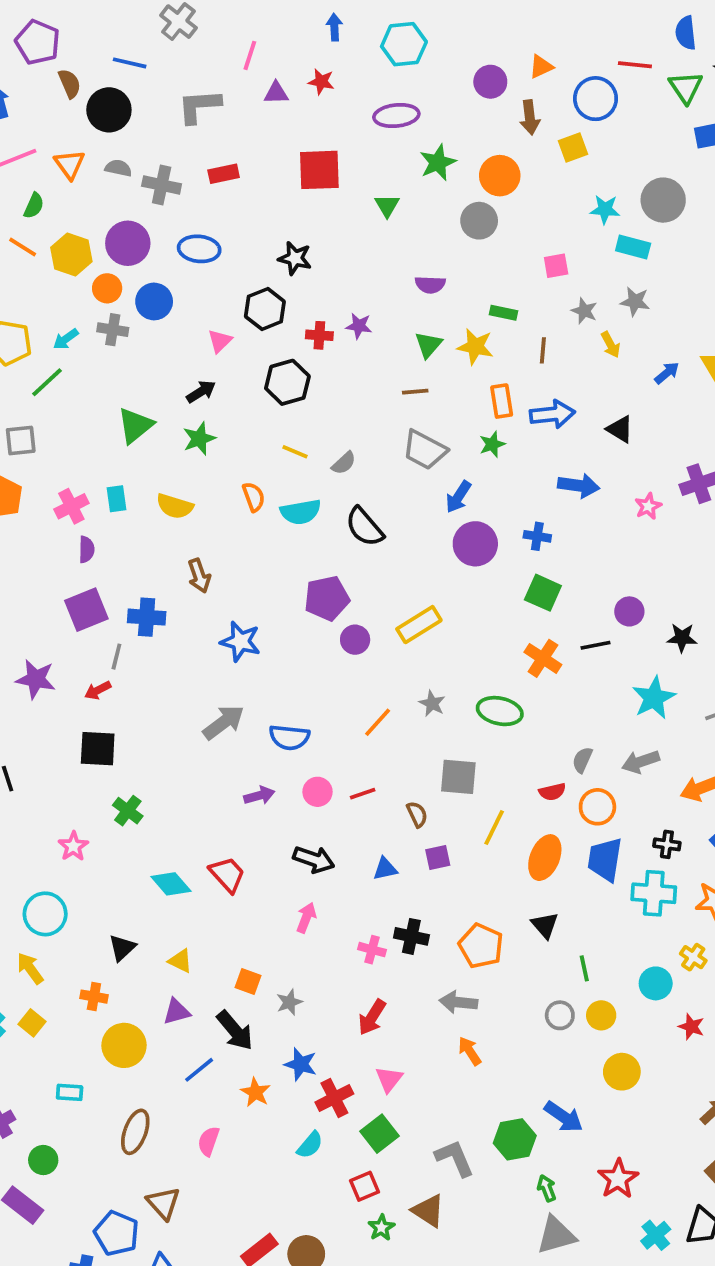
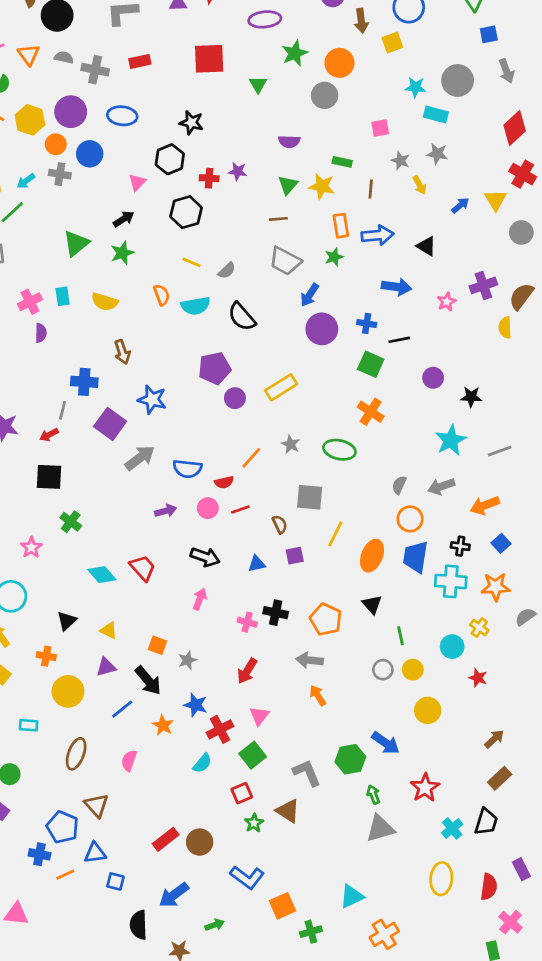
purple square: (86, 610) -> (110, 424), moved, turned -32
black line: (596, 645) -> (399, 340), moved
red semicircle: (552, 792) -> (224, 482), moved

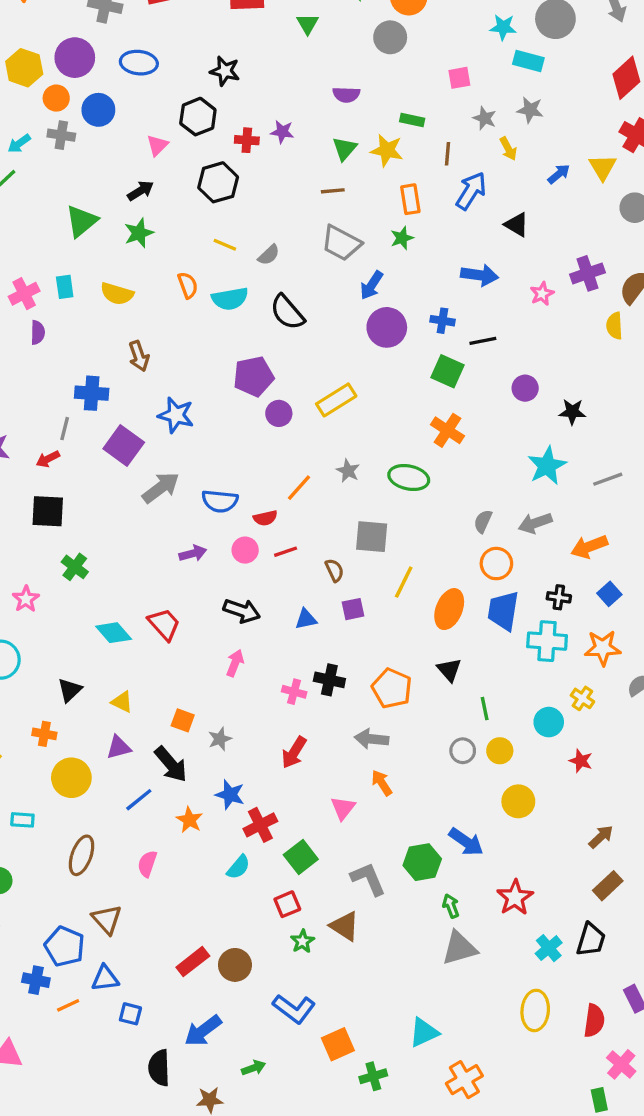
blue arrow: (377, 235) -> (471, 191), moved, turned -52
pink triangle: (259, 716) -> (343, 808), moved

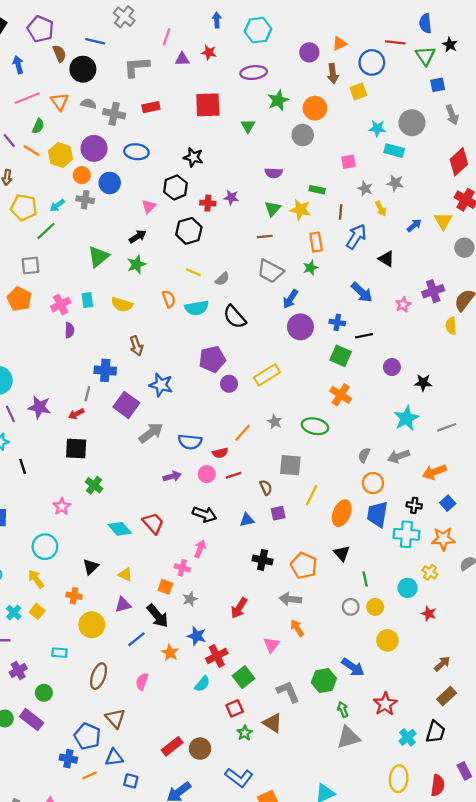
blue arrow: (480, 275) -> (362, 292), turned 35
pink cross: (294, 692) -> (182, 568), moved

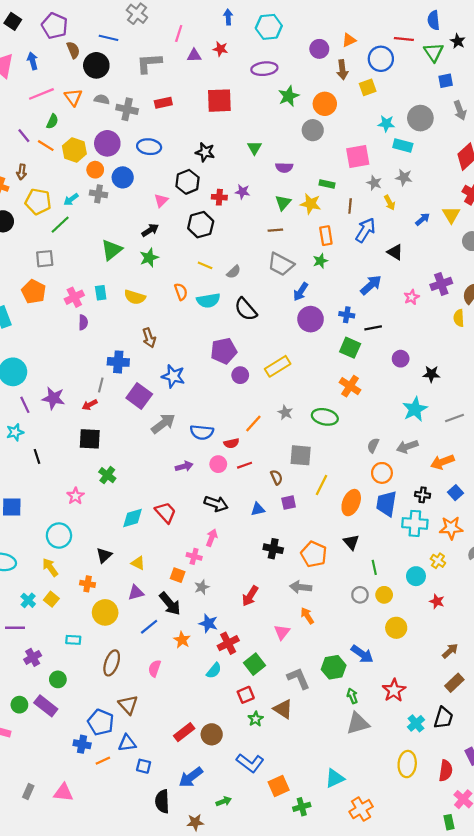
green triangle: (248, 126) -> (254, 148), moved
pink square: (348, 162) -> (358, 157), size x1.6
blue arrow: (362, 292) -> (371, 285), turned -85
cyan diamond: (120, 529) -> (133, 518), turned -65

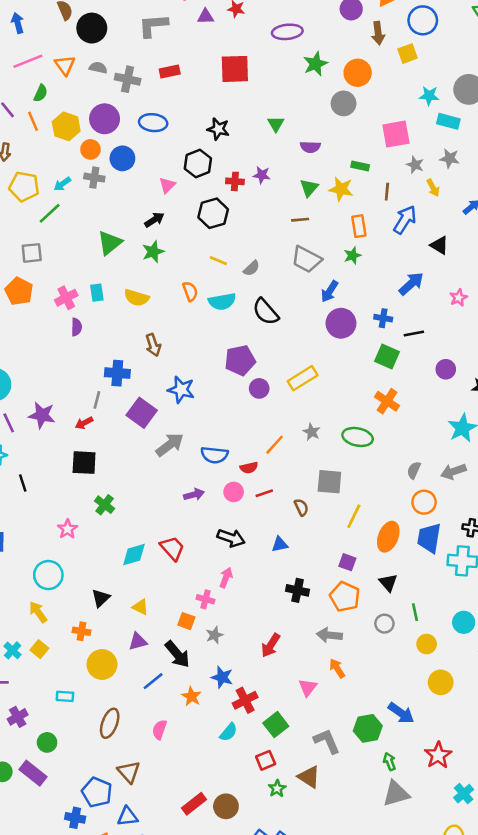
orange line: (46, 146) -> (33, 121), turned 35
purple square: (289, 503) -> (347, 562), moved, turned 32
gray circle: (360, 595) -> (384, 624), moved

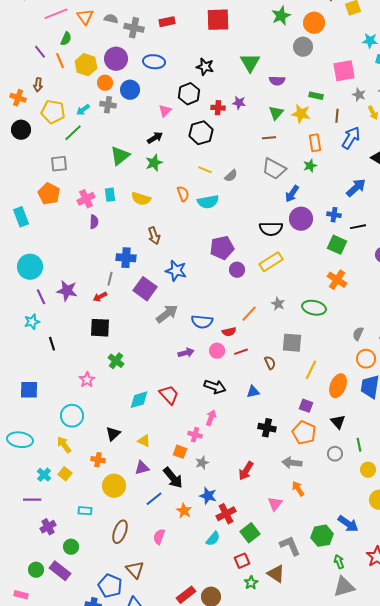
green triangle: (276, 124) -> (250, 63), size x1.5
black semicircle: (266, 312) -> (271, 229), moved, turned -50

